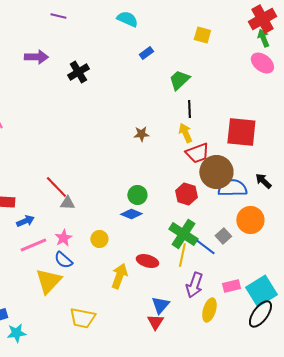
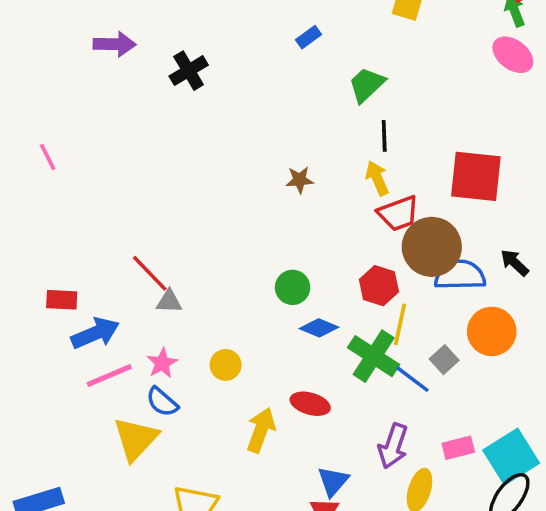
blue diamond: (131, 214) -> (319, 328), moved
blue arrow: (25, 221) -> (95, 333), size x1.5
yellow line: (182, 255) -> (400, 324), moved

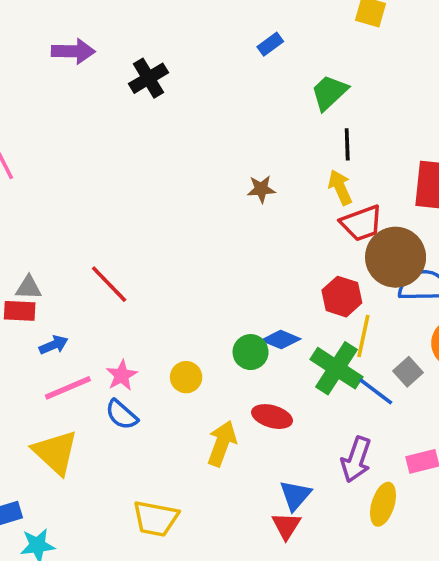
green circle: (293, 287) -> (251, 352), moved
gray triangle: (169, 301) -> (29, 288), moved
blue arrow: (95, 333) -> (54, 345), size x0.6
yellow triangle: (136, 439) -> (55, 452), moved, turned -30

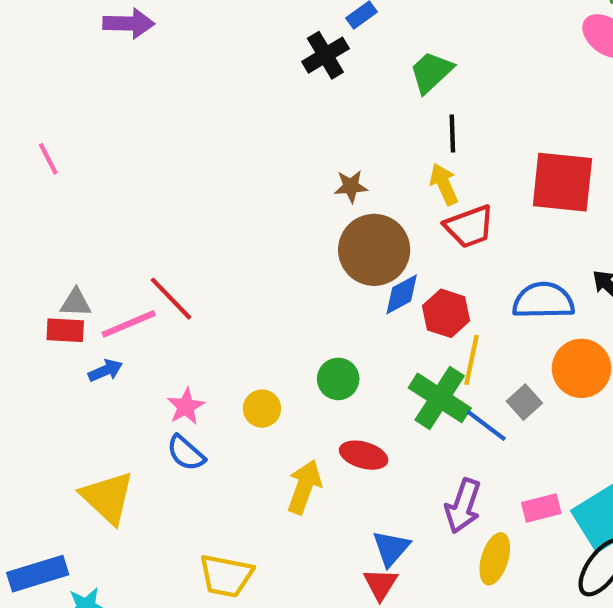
black cross: (148, 78) -> (325, 55), moved
brown circle: (396, 257) -> (374, 250), moved
blue diamond: (281, 340) -> (402, 294), moved, turned -51
pink line: (68, 388) -> (129, 324), moved

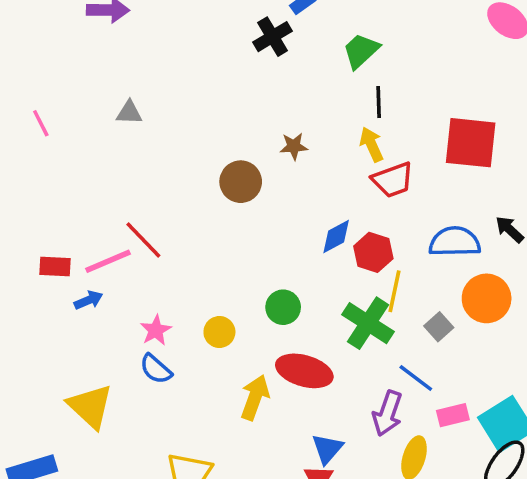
brown circle: (374, 250) -> (241, 182), moved, size x0.7
gray triangle: (76, 303) -> (129, 113), moved
blue line: (486, 425) -> (416, 378), moved
red ellipse: (364, 455) -> (304, 371), size x1.4

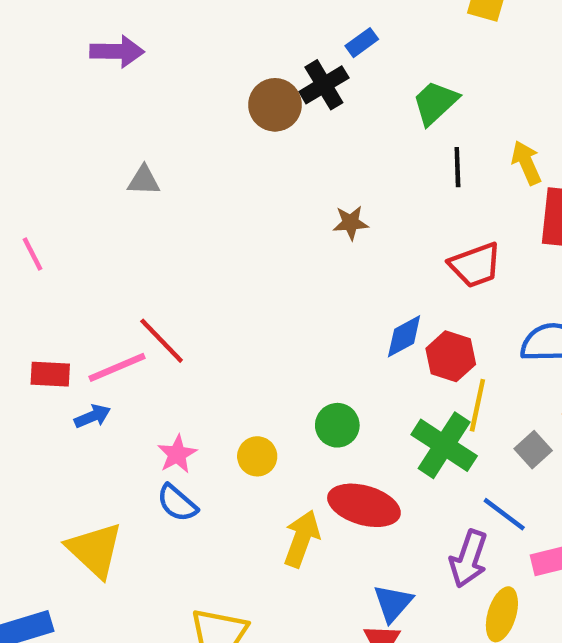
pink line: (41, 123) -> (32, 254), moved
yellow arrow: (372, 144) -> (526, 163), moved
brown circle: (241, 182) -> (275, 105), moved

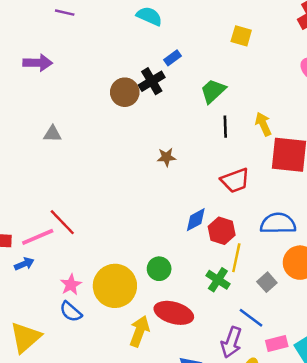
green cross: (444, 445) -> (218, 280), size x0.7
yellow circle: (257, 456) -> (115, 286), size x2.0
yellow triangle: (95, 550) -> (25, 337), turned 36

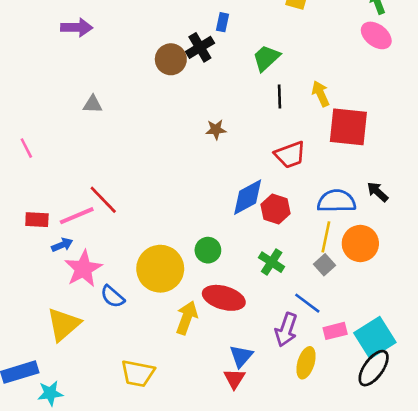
blue rectangle: (173, 58) -> (223, 22), turned -42
blue diamond: (196, 220) -> (248, 197), size x1.4
yellow line: (236, 258) -> (326, 237), moved
pink star: (71, 285) -> (83, 269), moved, size x1.6

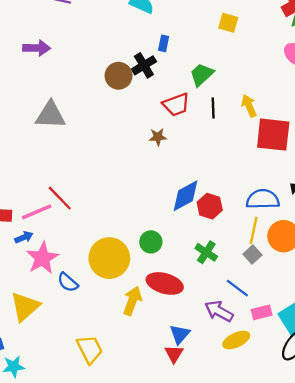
gray triangle: (93, 104) -> (50, 115), size x1.8
red trapezoid: (290, 155) -> (176, 105), moved
purple arrow: (286, 330) -> (219, 311), turned 100
yellow ellipse: (306, 363) -> (236, 340), turned 48
yellow trapezoid: (138, 373) -> (90, 349), turned -128

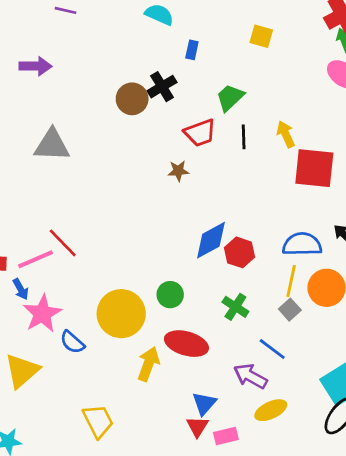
blue rectangle: (164, 43) -> (192, 50), moved
blue arrow: (24, 237) -> (21, 289), turned 84
pink rectangle: (262, 312) -> (226, 436), moved

